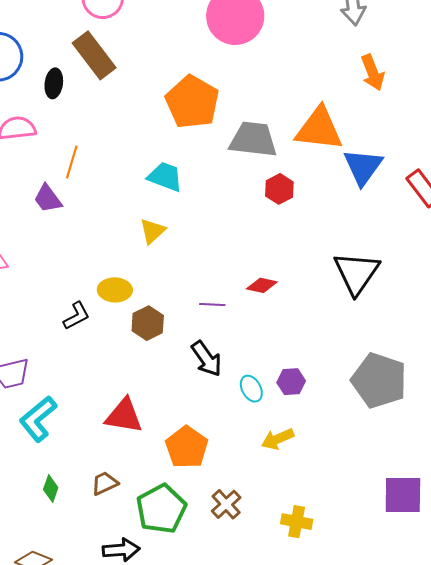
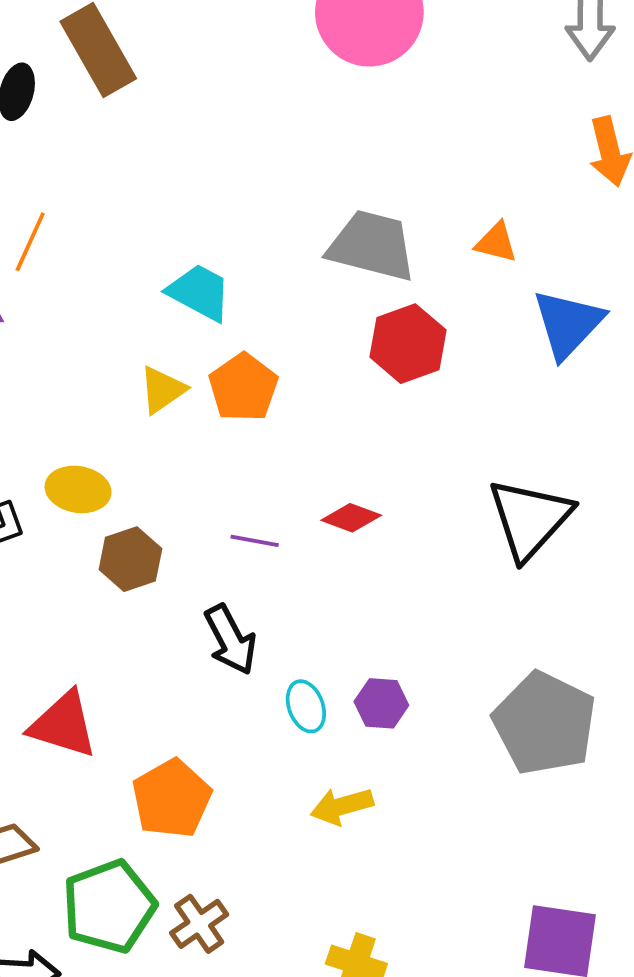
orange pentagon: (192, 102) -> (243, 387), moved, size x0.7
orange triangle: (319, 129) -> (496, 242), size x0.5
red hexagon: (279, 189) -> (408, 344), size x1.4
brown cross: (226, 504) -> (199, 924), moved

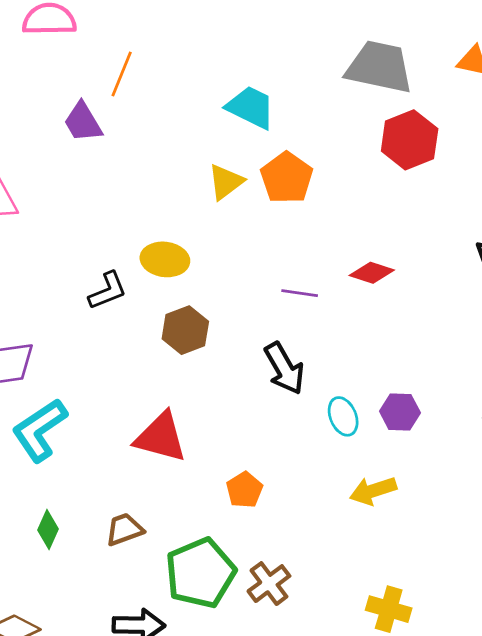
brown hexagon: (130, 559) -> (185, 330), moved
orange pentagon: (172, 799) -> (245, 490), size x0.6

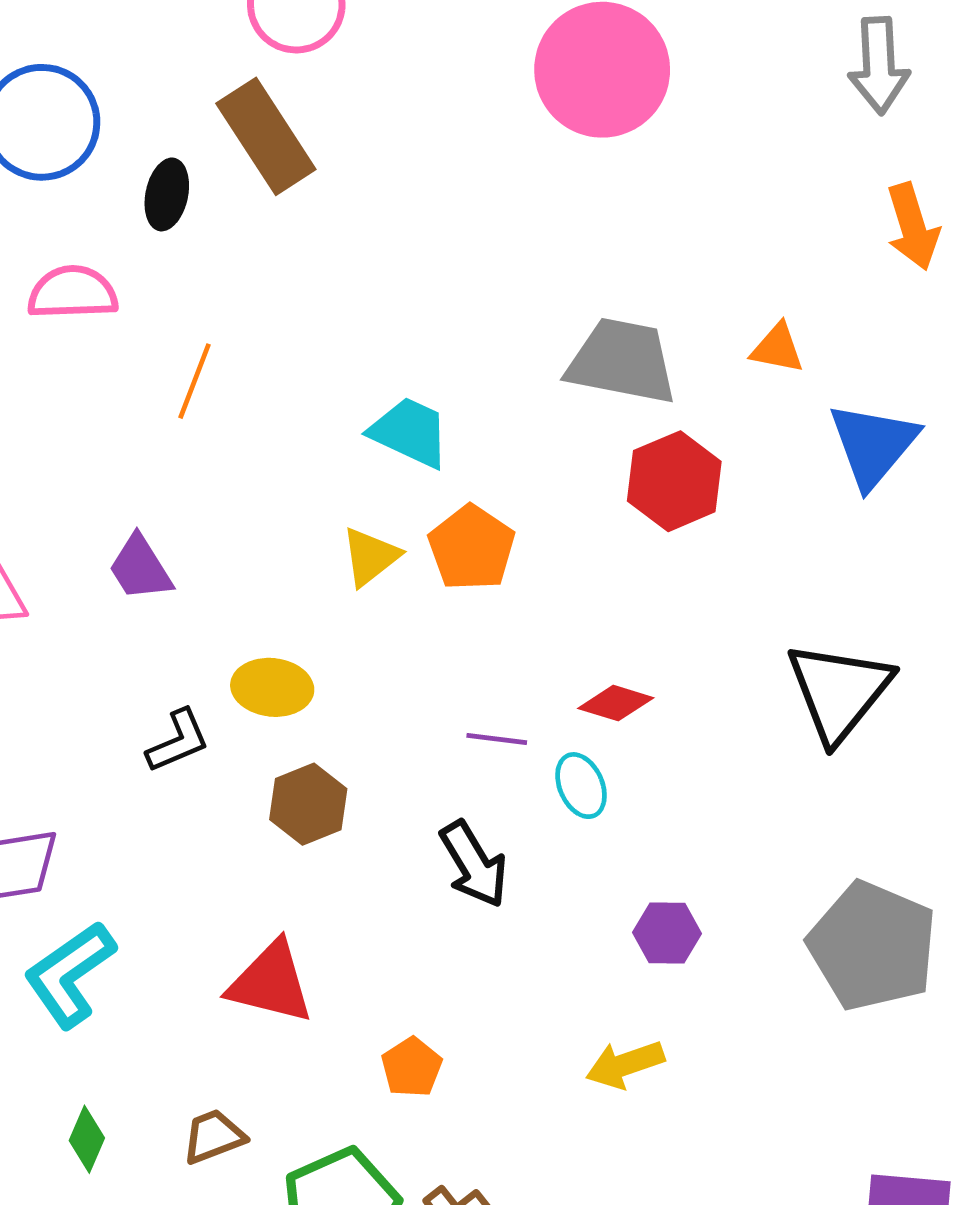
purple trapezoid: (83, 122) -> (140, 568), moved
cyan ellipse: (343, 416) -> (581, 786), moved

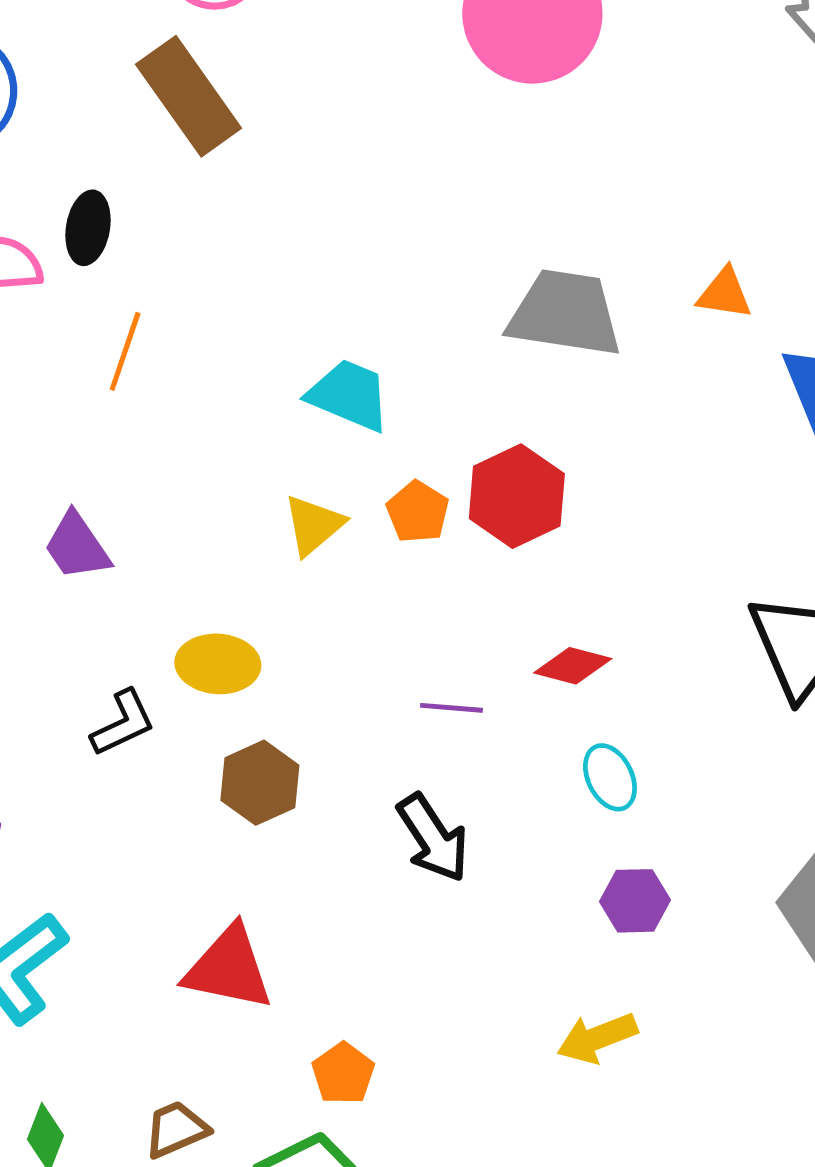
black ellipse: (167, 194) -> (88, 228), moved
red hexagon: (674, 481) -> (517, 496), moved
orange pentagon: (472, 548) -> (418, 512), size x0.7
cyan ellipse: (581, 786) -> (610, 777), moved
orange pentagon: (412, 1067) -> (343, 1073), moved

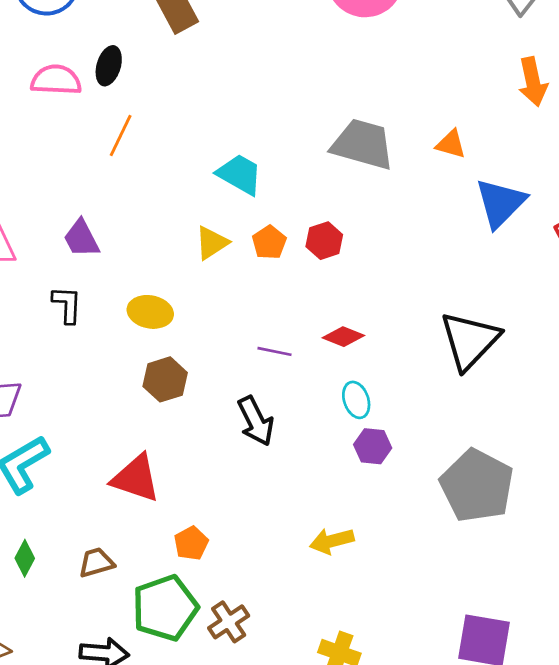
red hexagon: (517, 496) -> (324, 241), size x0.7
black L-shape: (123, 723) -> (67, 305), moved, turned -69
purple hexagon: (635, 901) -> (373, 446), moved

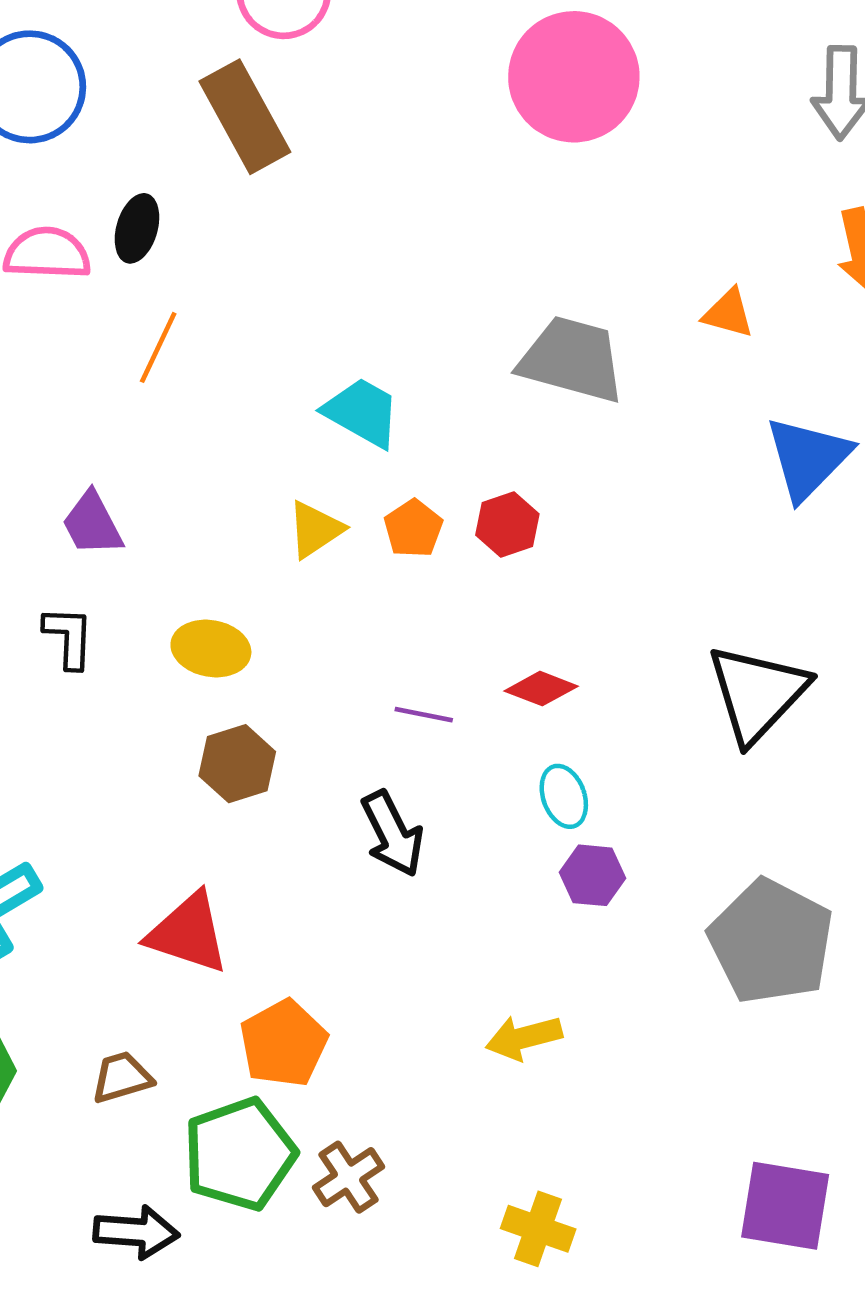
orange triangle: (451, 144) -> (728, 313), moved
orange pentagon: (191, 543) -> (284, 1043), size x1.5

